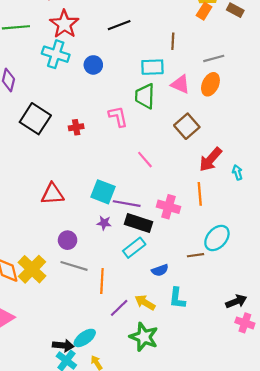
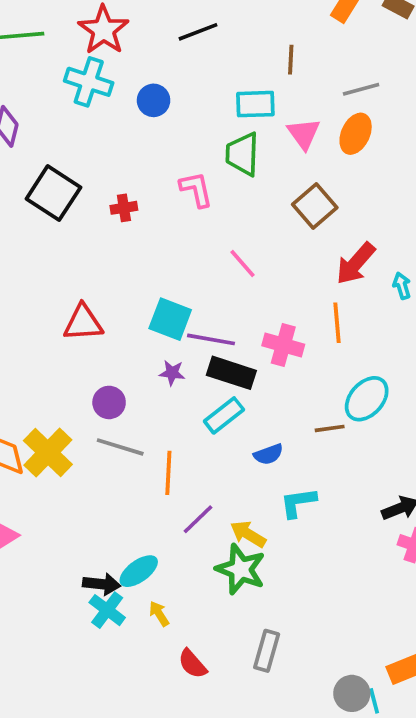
pink triangle: (180, 84) -> (304, 134), turned 30
cyan L-shape: (177, 298) -> (298, 503), turned 75
yellow arrow: (145, 302) -> (248, 534), moved

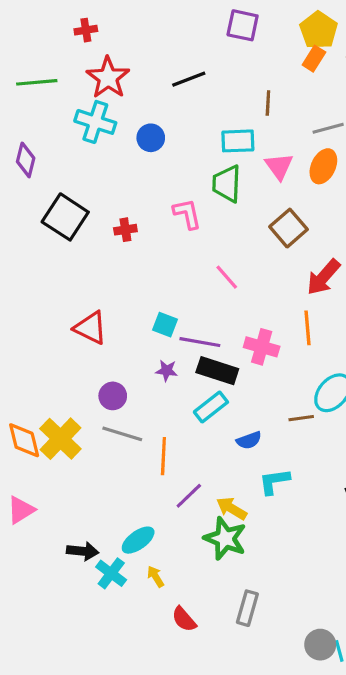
cyan square: (170, 319) -> (165, 325), size x0.7
red triangle: (83, 323) -> (91, 328), turned 30
black arrow: (102, 584) -> (83, 551), moved

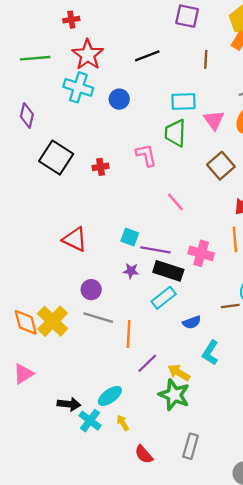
brown line: (268, 103) -> (206, 59), moved
cyan L-shape: (274, 481) -> (210, 353), turned -50

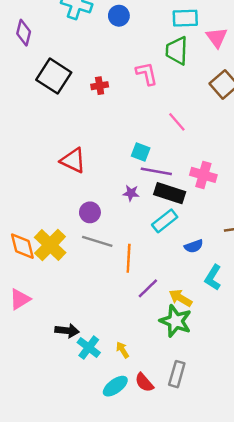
cyan square: (130, 237) -> (141, 152), moved
cyan ellipse: (110, 396) -> (115, 386), moved
gray rectangle: (191, 446) -> (177, 374), moved

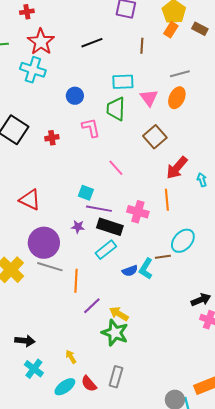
blue circle: (119, 16) -> (75, 96), moved
purple circle: (90, 212) -> (44, 243), size x1.8
cyan L-shape: (213, 278) -> (146, 269), moved
cyan cross: (89, 348) -> (34, 369), moved

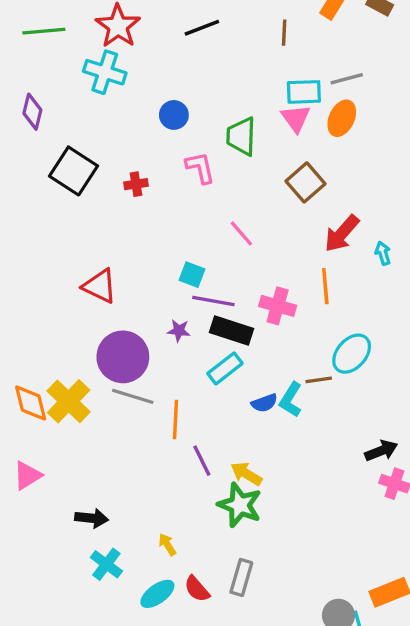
cyan rectangle: (123, 82) -> (304, 92), moved
purple line: (92, 306) -> (202, 461), turned -72

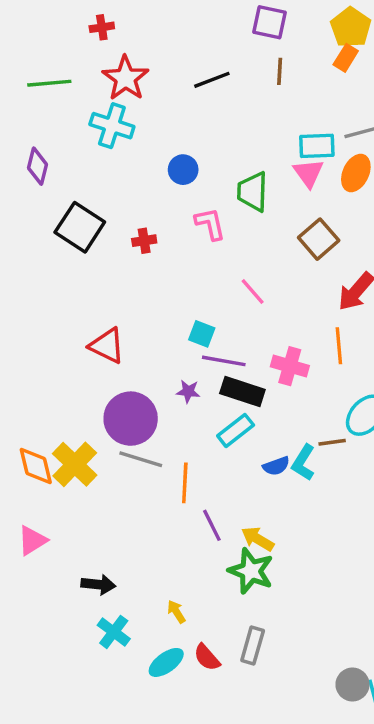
brown line: (284, 33) -> (280, 71), moved

